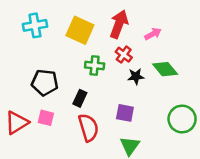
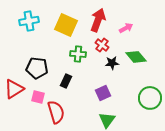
purple square: (125, 113) -> (103, 93), turned -35
red triangle: (17, 123) -> (14, 89), moved
red semicircle: (88, 128) -> (56, 112), moved

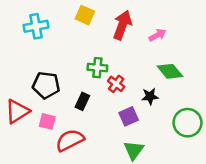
yellow square: (66, 25) -> (85, 15), moved, size x0.7
red cross: (102, 45) -> (116, 84), moved
black star: (112, 63) -> (150, 96), moved
red semicircle: (56, 112) -> (70, 140), turned -100

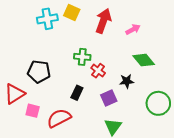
cyan cross: (36, 26) -> (47, 19), moved
black rectangle: (82, 101) -> (77, 93), moved
pink square: (47, 121) -> (33, 111), moved

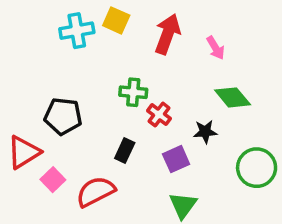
pink arrow: (133, 29) -> (215, 48), turned 88
pink square: (33, 111) -> (53, 180), turned 32

